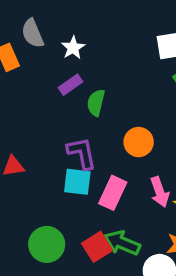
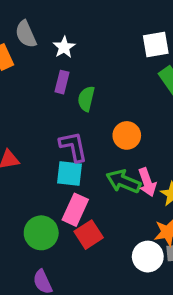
purple rectangle: (70, 85) -> (62, 82), turned -40
pink rectangle: (113, 193) -> (75, 210), moved
green arrow: (122, 243) -> (123, 181), moved

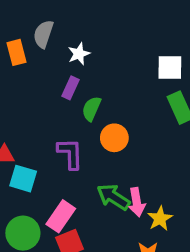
gray semicircle: (26, 34) -> (43, 34), turned 32
orange circle: (127, 135) -> (114, 138), moved
cyan square: (69, 174) -> (23, 179), moved

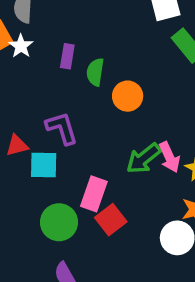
white star: (79, 54) -> (21, 46), moved
purple L-shape: (70, 154) -> (62, 128), moved
green arrow: (113, 197) -> (144, 158), turned -56

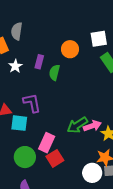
white star: (21, 46) -> (15, 66), moved
orange circle: (128, 96) -> (70, 49), moved
pink arrow: (169, 157) -> (92, 126), turned -90

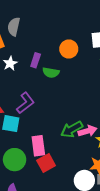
green semicircle: (54, 72) -> (51, 73), turned -98
purple L-shape: (32, 103) -> (25, 103), turned 60
pink rectangle: (47, 143) -> (38, 146), turned -36

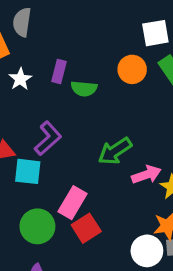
orange circle: (69, 49) -> (132, 69), moved
green arrow: (72, 129) -> (115, 151), moved
pink rectangle: (38, 146) -> (72, 203), turned 42

